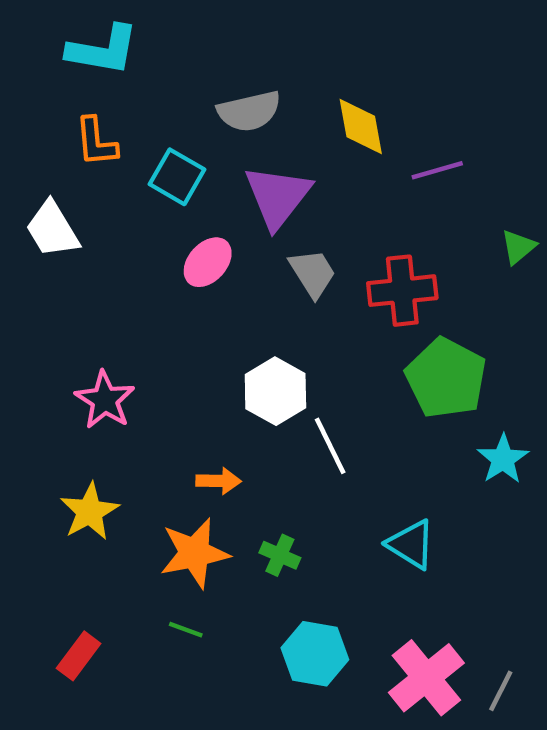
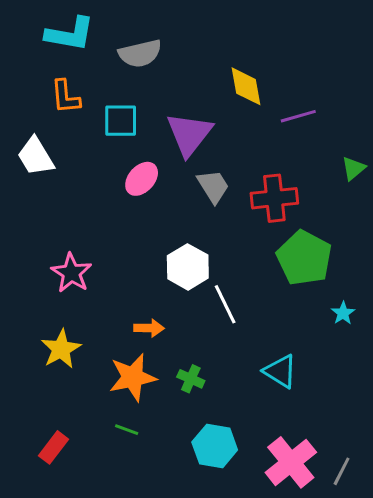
gray semicircle: (249, 111) -> (140, 53), moved
cyan square: (177, 177) -> (121, 121), turned -30
cyan star: (503, 459) -> (343, 313), size x0.7

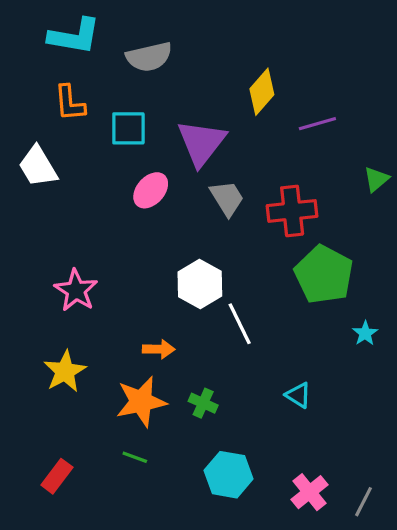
yellow diamond: (246, 86) -> (262, 92), turned 51
cyan triangle: (280, 371) -> (298, 395), size x0.7
pink cross: (291, 462) -> (310, 492), size x0.7

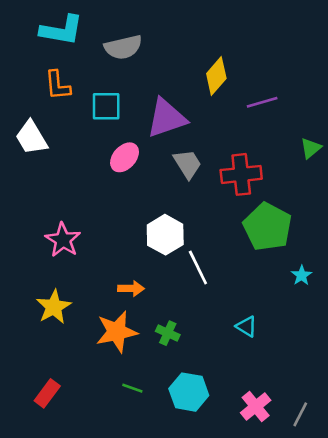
purple triangle: (202, 143) -> (166, 118), turned 33
green line: (135, 457) -> (132, 388), moved

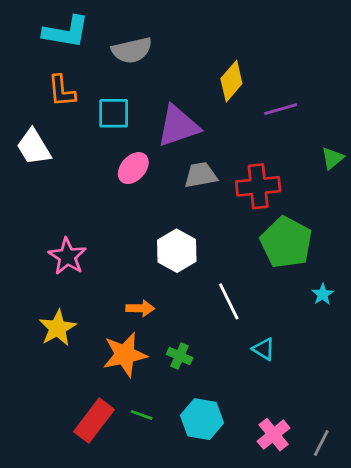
gray trapezoid: (187, 164) -> (201, 175), turned -68
white line: (198, 267) -> (229, 301), moved
red rectangle: (47, 393) -> (94, 421), moved, size x1.4

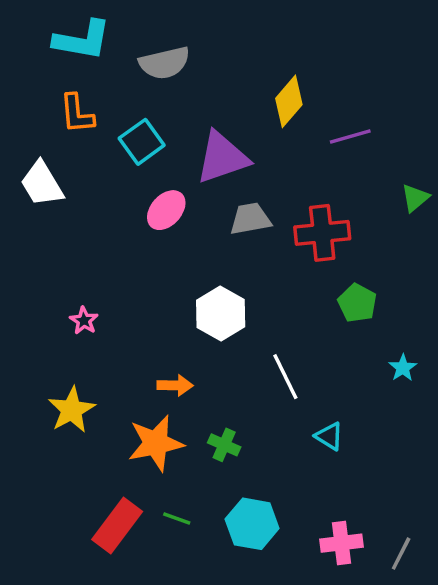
cyan square: (114, 113) -> (142, 142), turned -36
green pentagon: (286, 242) -> (357, 303), size x0.6
pink star: (67, 256) -> (84, 321), size x0.6
pink cross: (274, 435) -> (341, 543), turned 32

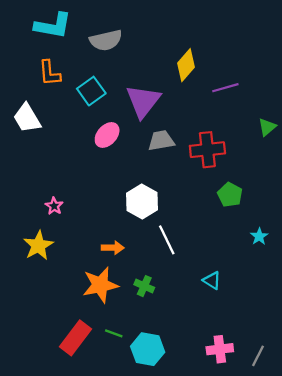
purple triangle: (222, 158) -> (143, 101), turned -33
white line: (285, 377) -> (167, 240), moved
yellow star: (72, 410) -> (38, 245), moved
cyan hexagon: (252, 524) -> (148, 349), moved

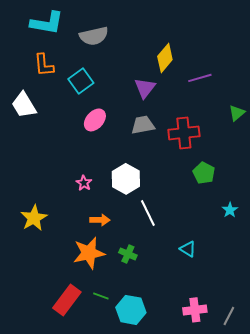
purple triangle: (143, 101) -> (145, 88), moved, size x0.7
pink star: (54, 206) -> (84, 183), moved

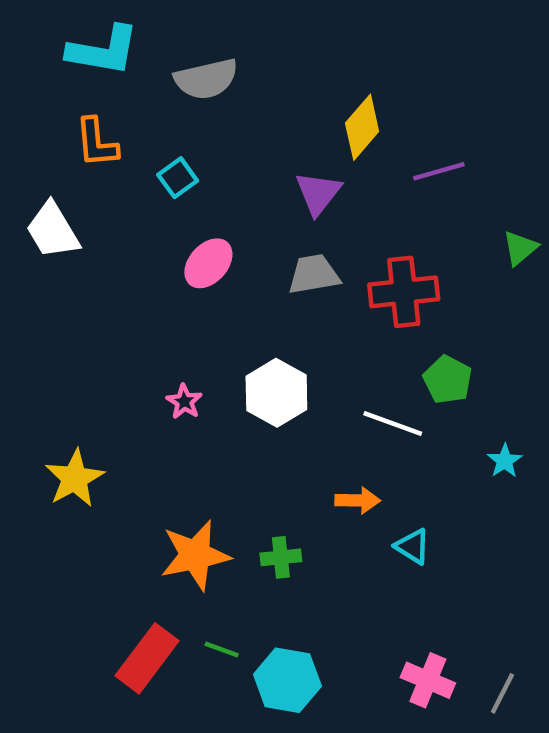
cyan square: (81, 81) -> (178, 178), size x0.7
white line: (148, 213) -> (393, 424), moved, turned -44
orange arrow: (100, 220) -> (358, 500), moved
green cross: (128, 254) -> (281, 557), turned -30
pink cross: (195, 310) -> (428, 680), turned 30

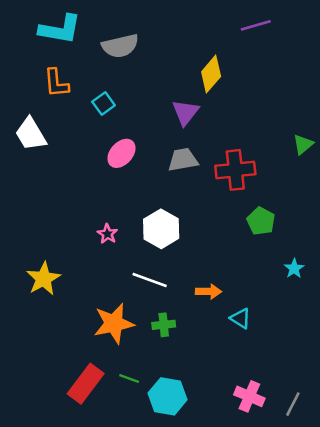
purple line: (439, 171) -> (256, 25), moved
white line: (393, 424) -> (150, 280), moved

